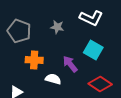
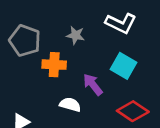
orange cross: (34, 60) -> (54, 65), moved

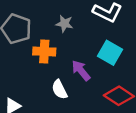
white semicircle: (70, 105) -> (59, 89), turned -132

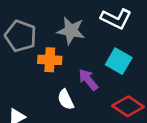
gray star: (64, 24) -> (71, 31), size x1.5

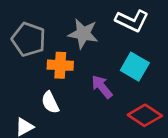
white semicircle: (66, 100) -> (50, 102), moved

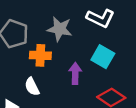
purple arrow: (102, 87) -> (75, 73), turned 40

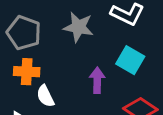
orange cross: (40, 55) -> (27, 72), moved

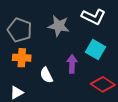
white semicircle: (45, 96) -> (46, 75), moved

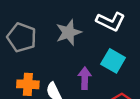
gray star: (59, 26) -> (69, 32), turned -30
orange cross: (22, 58) -> (28, 84), moved

